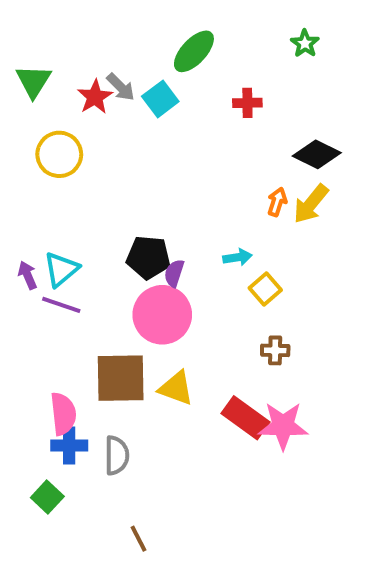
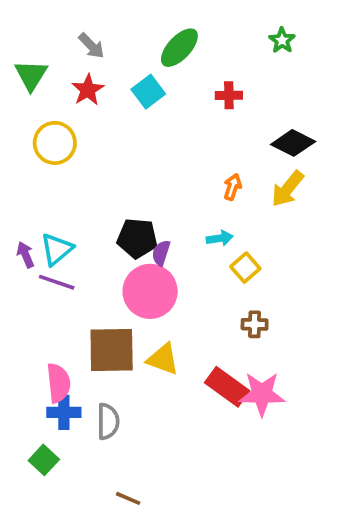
gray arrow: (121, 87) -> (91, 46), moved
orange arrow: (277, 202) -> (233, 187), moved
brown line: (138, 539) -> (128, 498), turned -40

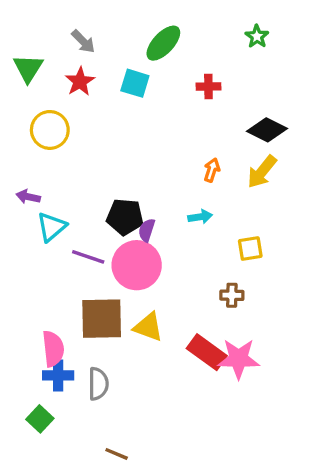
cyan square: (148, 92) -> (135, 83), turned -36
purple arrow: (25, 255) -> (28, 197), moved, turned -55
yellow square: (245, 268) -> (250, 249), moved, turned 32
purple line: (57, 282) -> (88, 257), moved

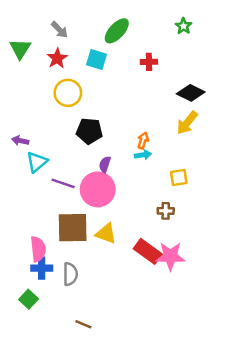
yellow circle: (50, 130) -> (68, 93), moved
orange arrow: (212, 170) -> (143, 141), moved
black pentagon: (125, 217) -> (89, 131), moved

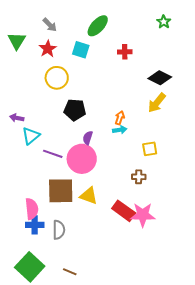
green star: (184, 26) -> (164, 22), moved
green square: (29, 299) -> (30, 267), moved, size x1.8

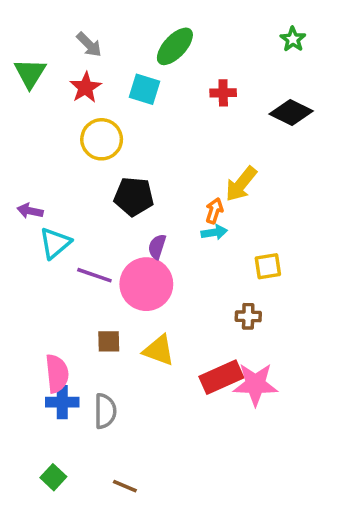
black diamond: (160, 78) -> (291, 113), moved
yellow arrow: (157, 103) -> (241, 184), moved
brown square: (61, 191) -> (109, 341), size x0.5
red rectangle: (124, 211) -> (221, 377), turned -60
green square: (30, 267) -> (53, 477), size x0.5

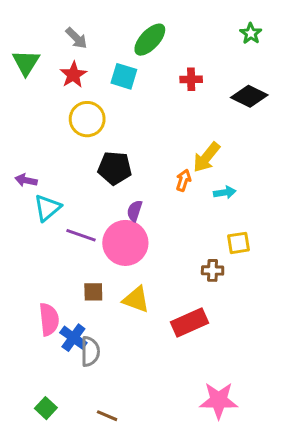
cyan arrow: (214, 232) -> (225, 192), moved
yellow square: (268, 266) -> (239, 243), moved
pink star: (255, 384) -> (219, 400), moved
blue cross: (62, 402) -> (73, 338), moved, turned 36

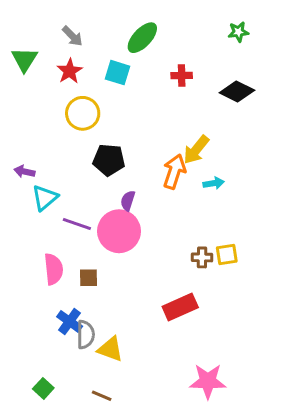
green star: (251, 33) -> (238, 32), turned 30
orange arrow: (183, 180) -> (174, 172), size x1.6
yellow square: (239, 243) -> (227, 255), moved
yellow triangle: (136, 299) -> (110, 349), moved
pink semicircle: (49, 319) -> (54, 269), moved

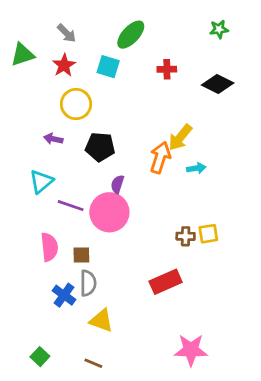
green triangle: (24, 59) -> (23, 55), turned 40
purple arrow: (24, 172) -> (53, 139), moved
gray semicircle: (86, 335) -> (88, 283), moved

